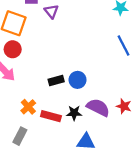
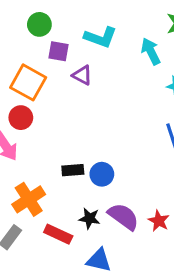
purple triangle: (51, 11) -> (82, 75), turned -32
orange cross: (28, 107) -> (29, 199), size x1.5
red rectangle: (51, 116) -> (58, 234), moved

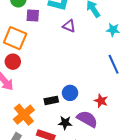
purple triangle: (82, 75) -> (69, 26), moved
black rectangle: (73, 170) -> (51, 100), moved
red star: (159, 221) -> (101, 101), moved

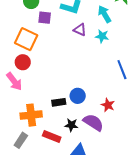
cyan star: (113, 30) -> (102, 36), moved
orange cross: (24, 115) -> (31, 115), turned 30

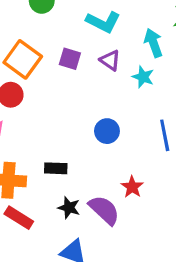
purple square: (45, 18) -> (70, 59), moved
blue circle: (78, 96) -> (107, 131), moved
red rectangle: (52, 137) -> (19, 218), moved

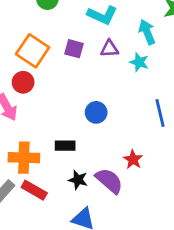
purple triangle: (110, 60) -> (110, 49), turned -36
blue circle: (107, 131) -> (96, 112), moved

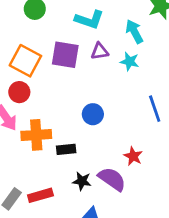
purple square: (74, 49) -> (65, 55), size x1.5
orange cross: (24, 158) -> (36, 135), moved
red rectangle: (34, 190) -> (40, 195), turned -40

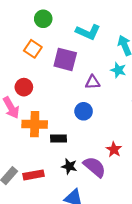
purple triangle: (100, 51) -> (93, 82), moved
orange square: (25, 61) -> (33, 49), moved, size x0.7

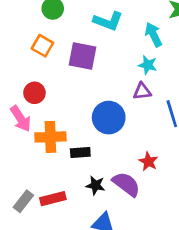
purple triangle: (93, 82) -> (142, 91), moved
blue circle: (84, 111) -> (109, 118), size x1.5

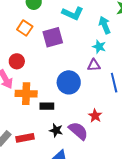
purple square: (82, 56) -> (53, 37), turned -30

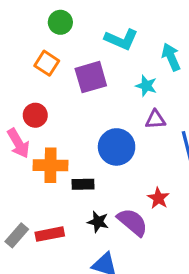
cyan star: (99, 47) -> (146, 86), moved

